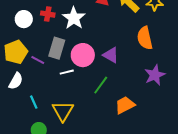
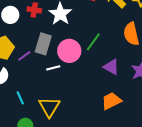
purple triangle: (111, 55) -> (111, 67), moved
purple line: (38, 60) -> (24, 56), turned -64
green line: (101, 85) -> (93, 42), moved

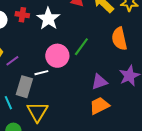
gray rectangle: (43, 44) -> (24, 87), moved
purple triangle: (111, 67) -> (99, 82), moved, turned -48

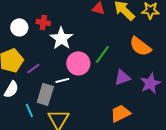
white star: (48, 19) -> (61, 38), moved
orange semicircle: (119, 39) -> (140, 46), turned -40
purple triangle: (99, 82) -> (122, 77), moved

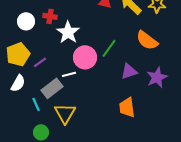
gray rectangle: (45, 94) -> (52, 88), turned 35
orange trapezoid: (120, 113) -> (127, 107), turned -70

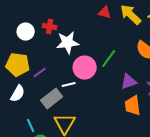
white star: (68, 32) -> (68, 43), turned 30
yellow pentagon: (18, 54) -> (18, 65), turned 30
cyan line: (36, 104) -> (31, 126), moved
orange trapezoid: (127, 107) -> (133, 106), moved

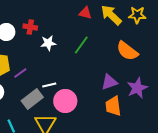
white star: (68, 43) -> (48, 43), size x0.7
green line: (109, 59) -> (81, 45), moved
pink circle: (85, 68) -> (65, 101), moved

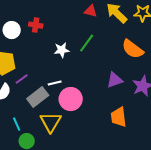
white star: (48, 43) -> (62, 50), moved
purple line: (20, 73) -> (22, 79), moved
orange trapezoid: (113, 106) -> (119, 117), moved

